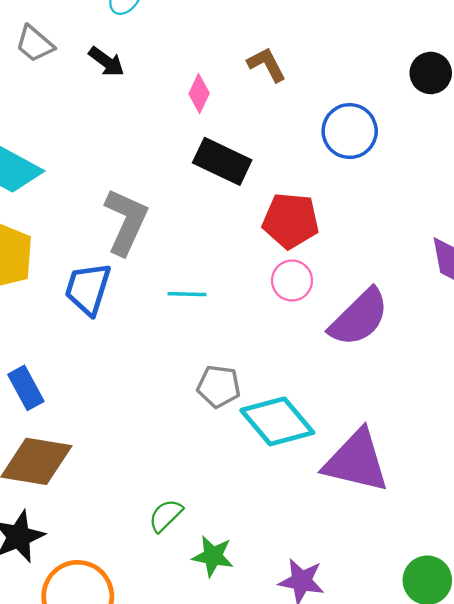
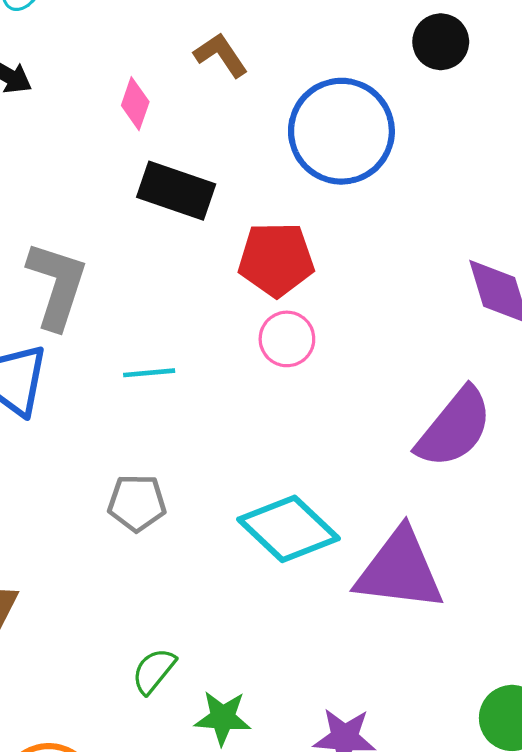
blue circle: (350, 131) -> (341, 131), size x1.4
purple semicircle: (359, 317) -> (454, 428), moved
gray pentagon: (219, 386) -> (137, 503), moved

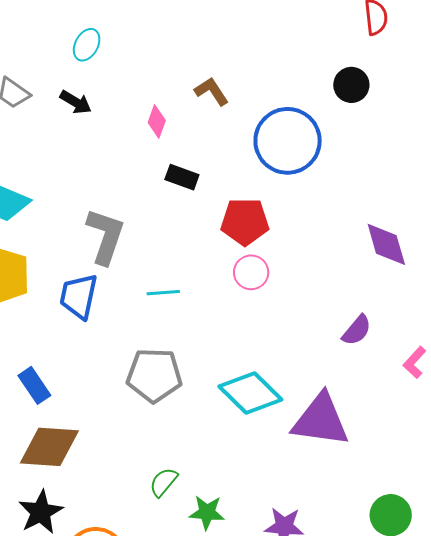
black rectangle: (176, 191) -> (182, 177), size x0.7
purple semicircle: (454, 428) -> (357, 330), size x0.6
gray pentagon: (137, 503) -> (154, 375), size x1.5

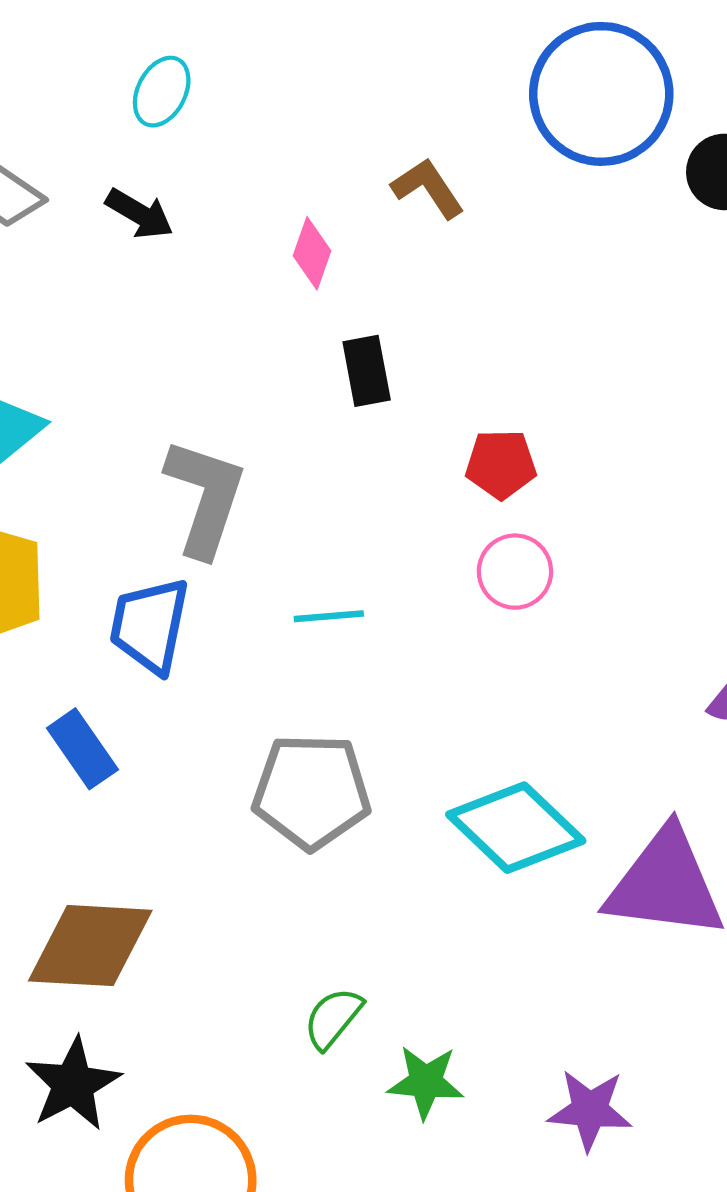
blue circle: (288, 141) -> (601, 94), moved
black rectangle: (182, 177) -> (367, 371), turned 60
red pentagon: (245, 222) -> (501, 464), size x0.7
blue rectangle: (34, 385) -> (82, 749), moved

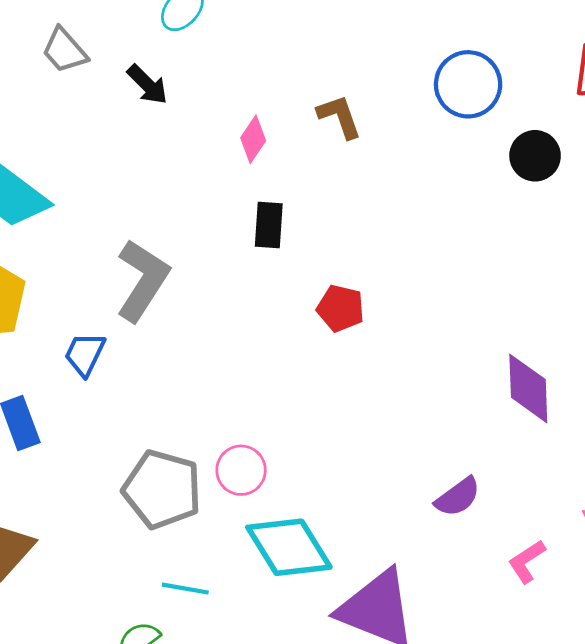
blue circle: (601, 94) -> (468, 84), size x0.7
pink circle: (515, 572) -> (241, 470), moved
cyan line: (329, 616) -> (185, 589), moved
blue trapezoid: (150, 625) -> (85, 354), size x0.7

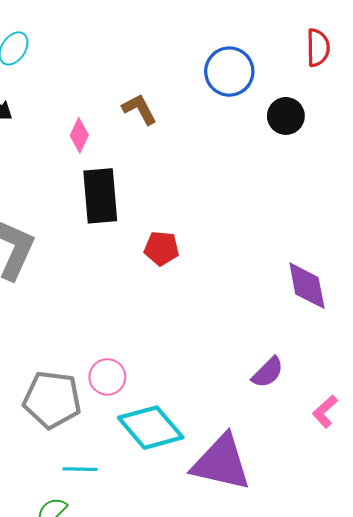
black rectangle: (269, 225) -> (100, 196), size x1.6

